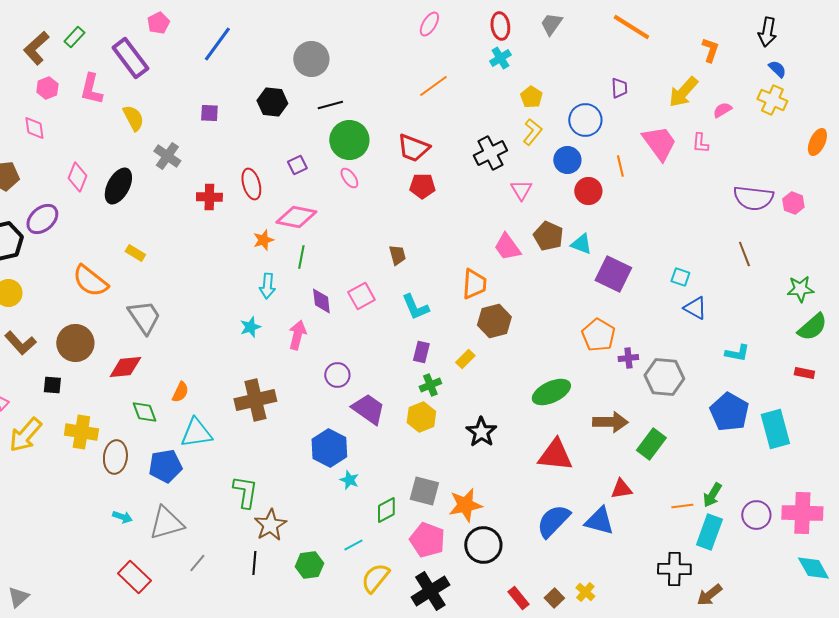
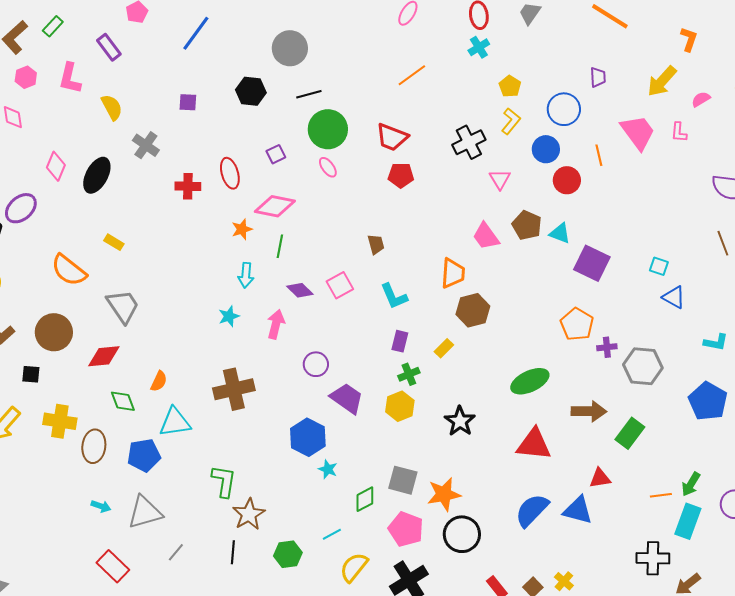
purple rectangle: (130, 58) -> (109, 47), size x0.7
purple diamond: (321, 301) -> (300, 290), turned -40

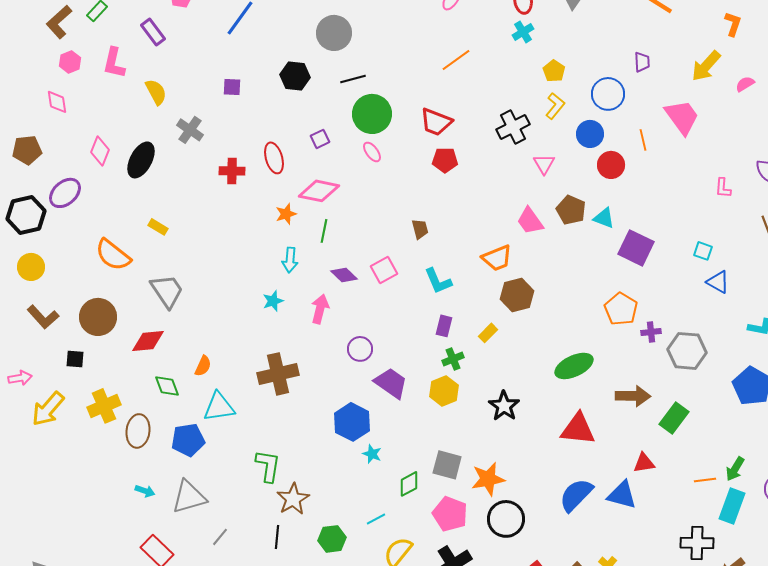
pink L-shape: (679, 132) -> (723, 188), moved
orange trapezoid: (453, 273) -> (497, 258), turned 64
yellow cross: (60, 421) -> (104, 406), turned -32

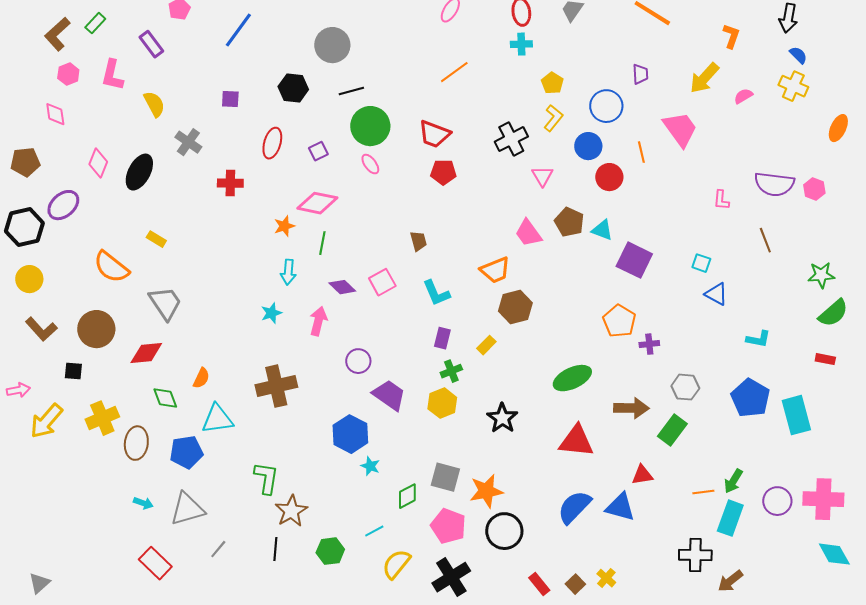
cyan cross: (523, 32) -> (521, 44), turned 30
red ellipse: (274, 158) -> (272, 143), moved, turned 32
gray hexagon: (687, 351) -> (685, 387), moved, size x0.7

